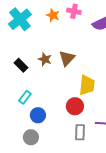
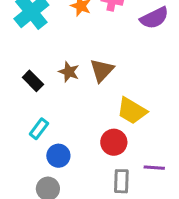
yellow trapezoid: (87, 85) -> (132, 111), turned 115

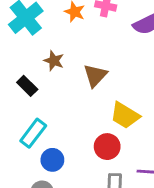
brown star: (69, 72) -> (54, 61), moved
cyan rectangle: (39, 129) -> (33, 133), size x1.4

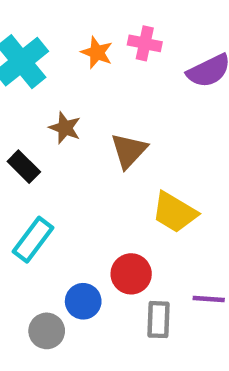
red circle: (107, 147) -> (131, 274), moved
blue circle: (52, 160) -> (83, 301), moved

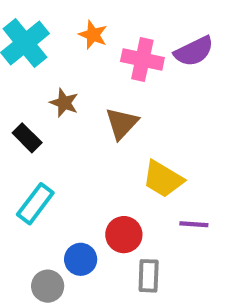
pink cross: (145, 43) -> (142, 60), moved, size x1.4
purple line: (209, 299) -> (194, 224), moved

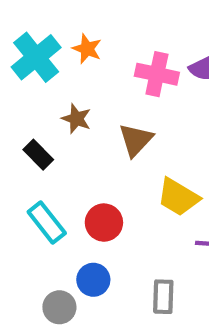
orange star: (93, 35) -> (87, 49), moved
cyan rectangle: (35, 204) -> (47, 223), turned -75
red circle: (124, 235) -> (104, 223), moved

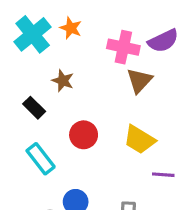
brown triangle: (136, 140) -> (139, 81), moved
red circle: (104, 223) -> (84, 135), moved

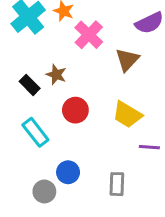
pink cross: (123, 47) -> (89, 35), moved, turned 32
brown star: (63, 81) -> (56, 75), moved

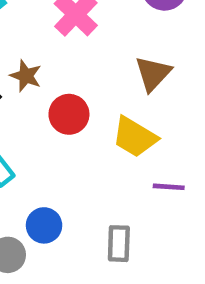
brown triangle: (127, 60) -> (153, 73), moved
red circle: (75, 110) -> (69, 114), moved

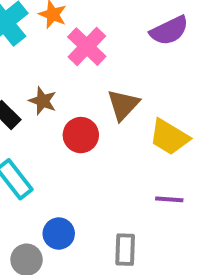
brown triangle: (153, 73) -> (123, 105), moved
yellow trapezoid: (135, 137) -> (169, 137), moved

